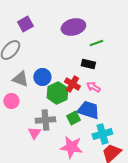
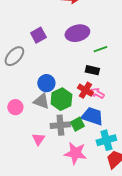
purple square: (25, 24) -> (38, 35), moved
gray triangle: (20, 79) -> (41, 101), moved
red cross: (72, 84) -> (85, 90), moved
gray cross: (45, 120) -> (60, 125), moved

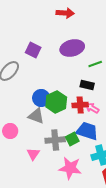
purple square: (38, 35) -> (33, 50), turned -35
red cross: (85, 90) -> (80, 105), turned -35
green hexagon: (61, 99) -> (56, 102), moved
pink circle: (15, 107) -> (10, 131), moved

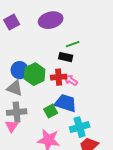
purple square: (33, 50) -> (12, 22), turned 35
green line: (95, 64) -> (73, 44), moved
gray cross: (55, 140) -> (17, 112), moved

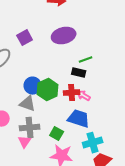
green square: (51, 111) -> (57, 134), moved, turned -32

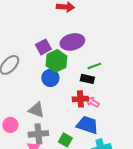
purple square: (25, 38) -> (43, 47), moved
blue circle: (33, 86) -> (50, 78), moved
green hexagon: (48, 90) -> (56, 61), moved

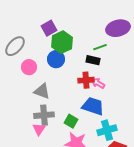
purple ellipse: (72, 42) -> (118, 28), moved
pink circle: (10, 125) -> (29, 67), moved

